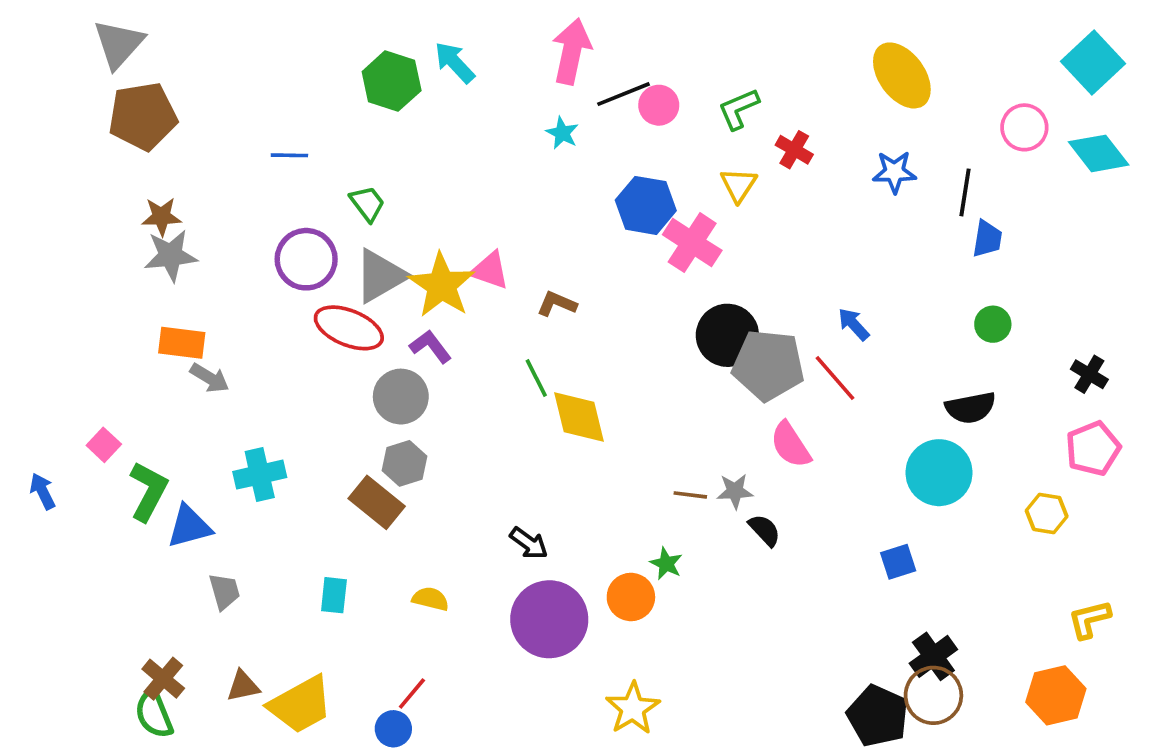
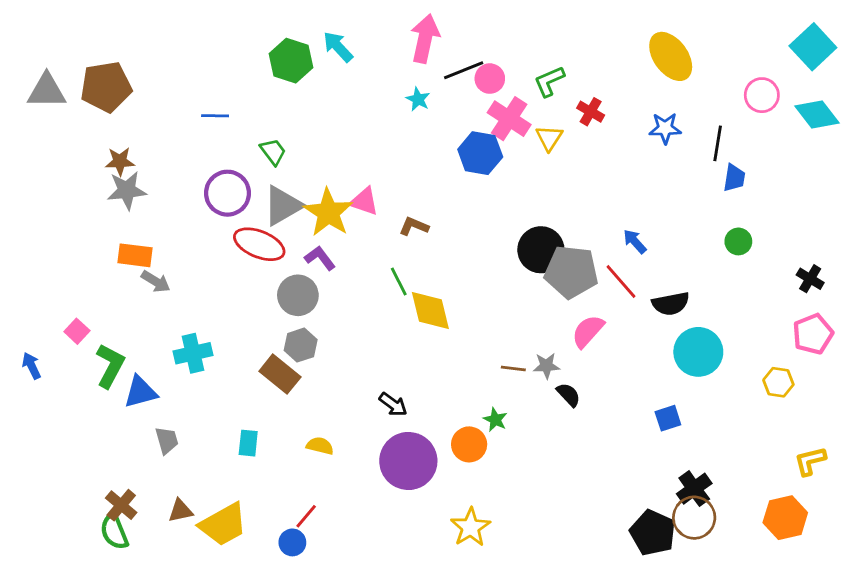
gray triangle: (119, 44) -> (47, 91), moved, turned 48
pink cross: (692, 243) -> (509, 119), moved
black semicircle: (971, 408) -> (671, 304), moved
pink semicircle: (791, 445) -> (588, 331), turned 75

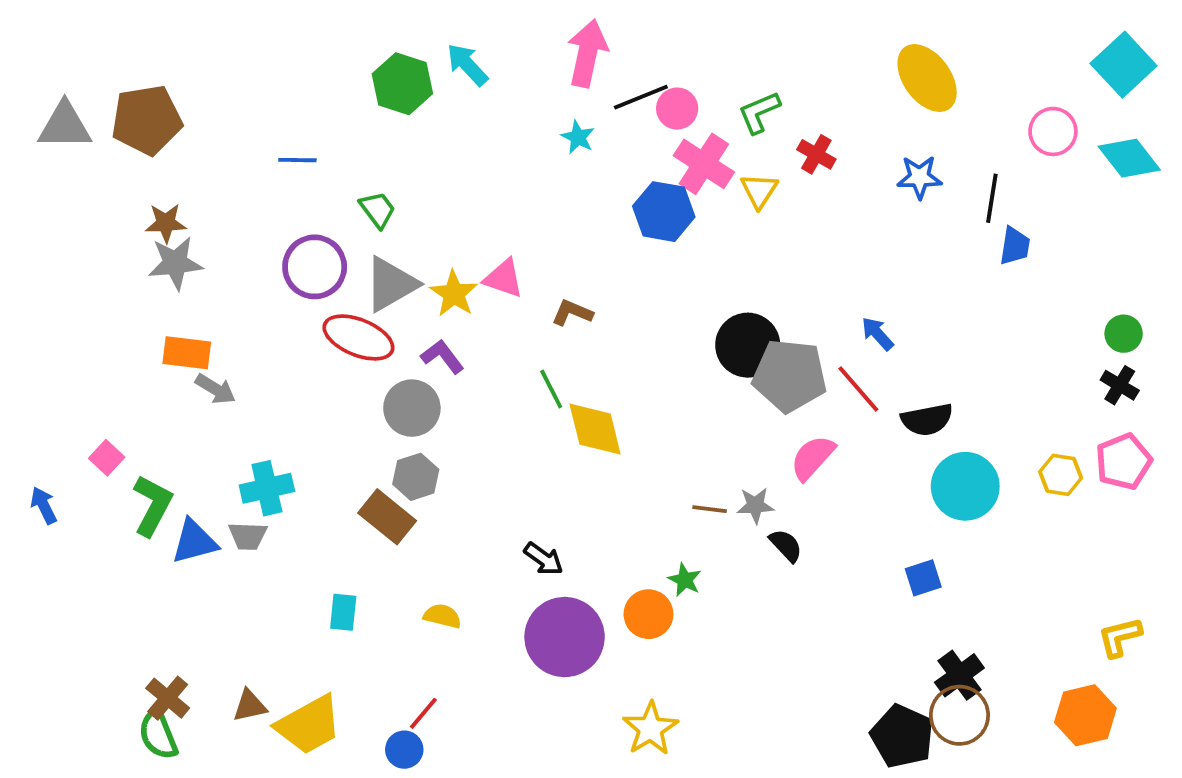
yellow star: (328, 212) -> (454, 294), size x0.7
green circle: (738, 241) -> (1124, 334), moved
yellow hexagon: (778, 382) -> (1061, 475), moved
gray trapezoid: (167, 440) -> (248, 536), moved, turned 108

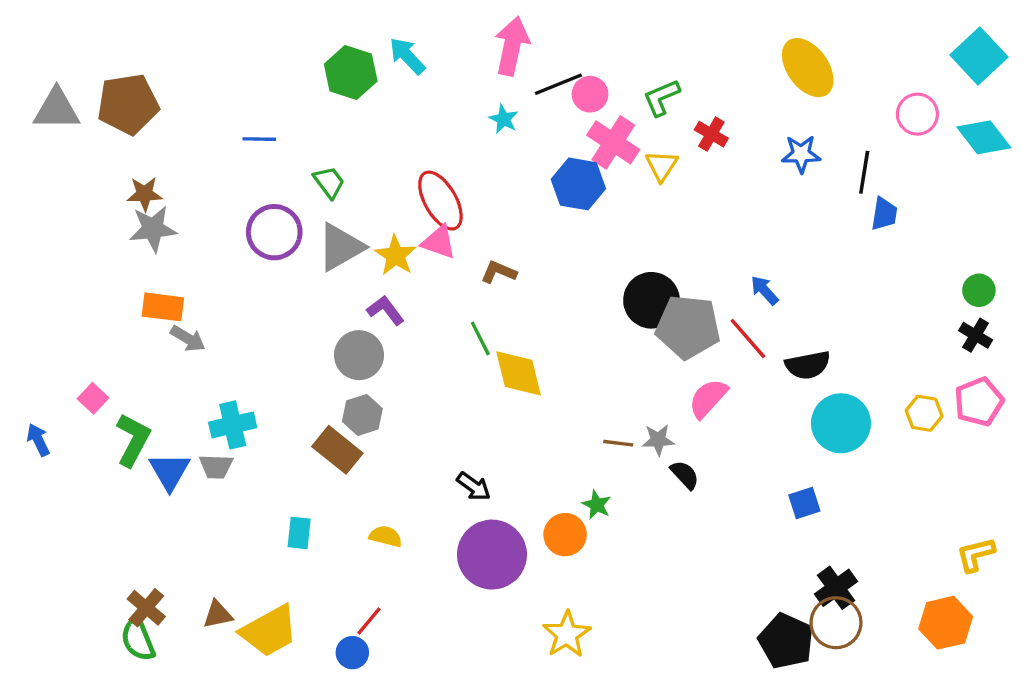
red ellipse: (358, 337) -> (440, 201), moved, turned 38
blue triangle: (194, 542) -> (170, 471), turned -45

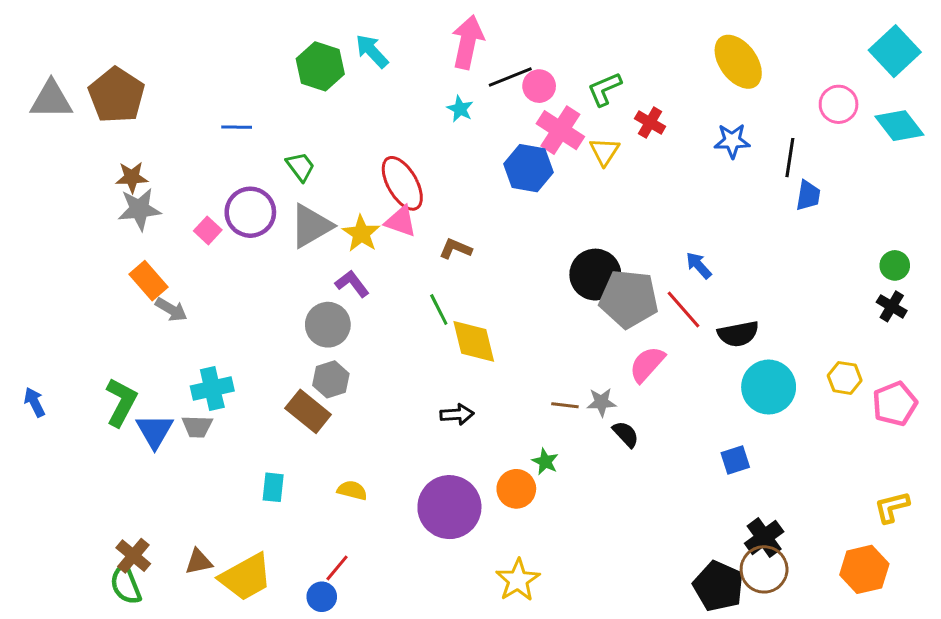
brown pentagon: (128, 104) -> (117, 95), turned -30
orange rectangle: (163, 307) -> (148, 281), turned 42
pink square: (93, 398) -> (208, 230), moved
pink pentagon: (979, 402) -> (895, 404), moved
black arrow: (474, 486) -> (457, 414), moved, turned -40

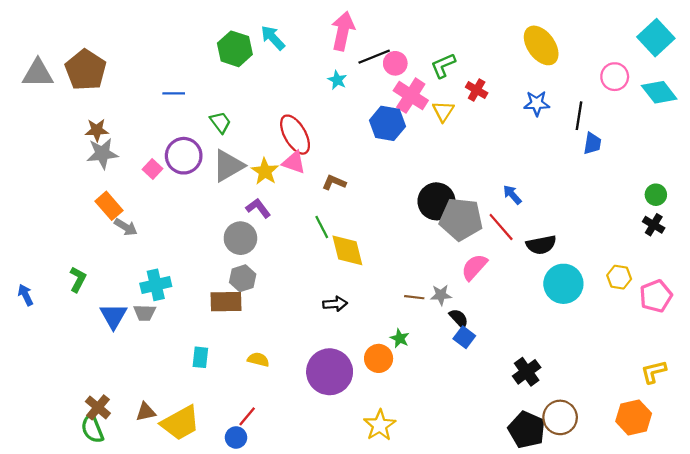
green L-shape: (121, 402) -> (78, 279), moved, size x0.7
brown rectangle: (308, 411) -> (226, 302), turned -40
blue square: (735, 460) -> (464, 337), moved, turned -35
black cross: (764, 537) -> (527, 372), moved

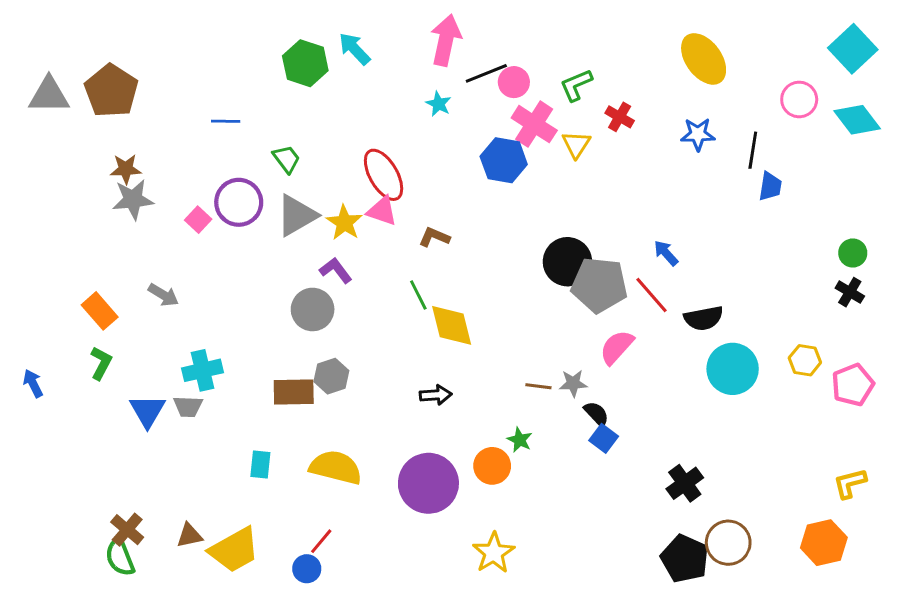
orange rectangle: (109, 206) -> (100, 311), moved
gray hexagon: (243, 278) -> (331, 376), moved
yellow semicircle: (258, 360) -> (336, 467), size x1.8

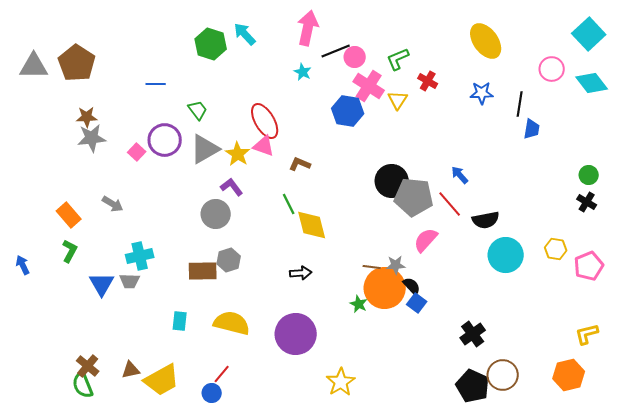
orange circle: (492, 466) -> (385, 288), moved, size x1.6

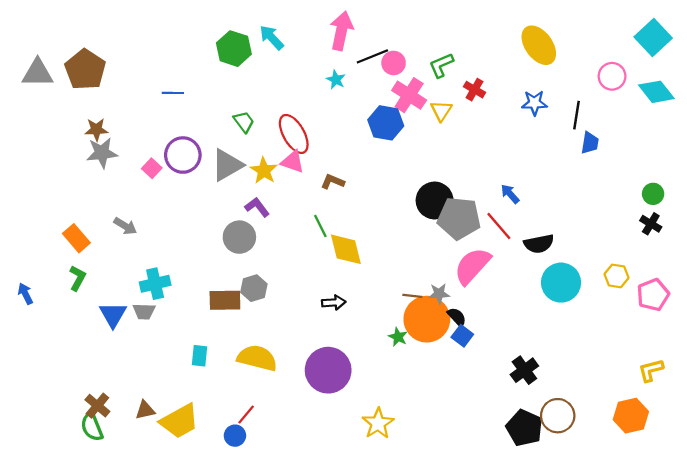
green trapezoid: (198, 110) -> (244, 122), moved
pink semicircle: (426, 240) -> (472, 266), size x1.4

